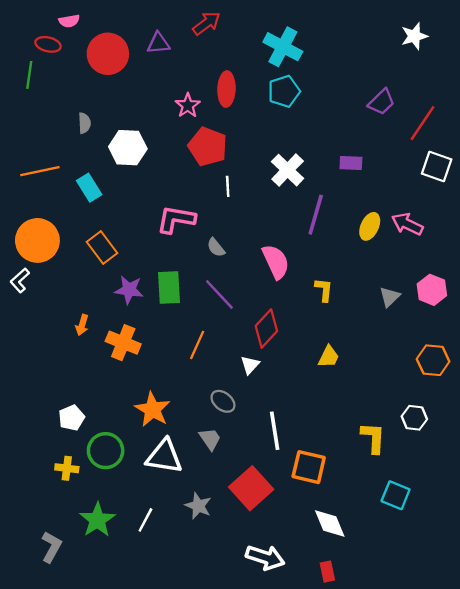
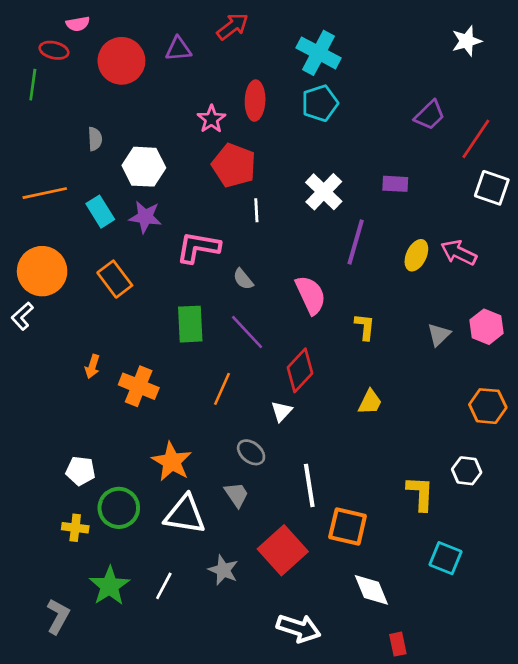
purple star: (129, 290) -> (145, 217), moved
white pentagon: (71, 418) -> (80, 471), turned 30
red rectangle: (327, 572) -> (398, 644), moved

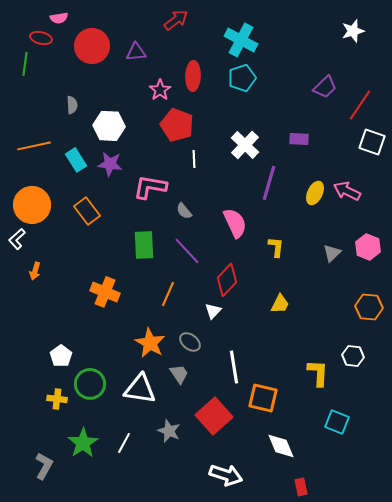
purple triangle: (178, 49) -> (136, 52), moved
orange arrow: (92, 366) -> (35, 271), moved
orange star: (172, 462) -> (150, 343), moved
white pentagon: (80, 471) -> (61, 356), turned 30

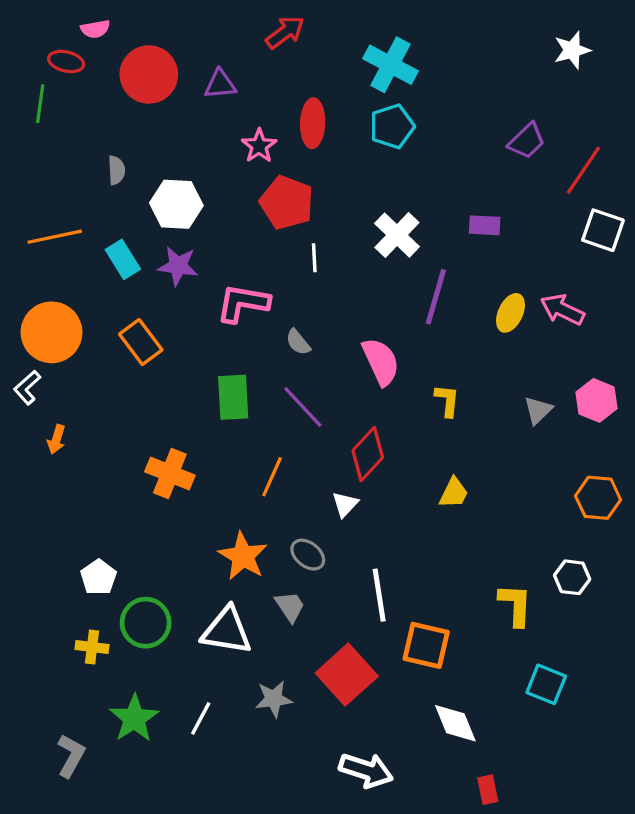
gray star: (169, 431) -> (274, 699), turned -30

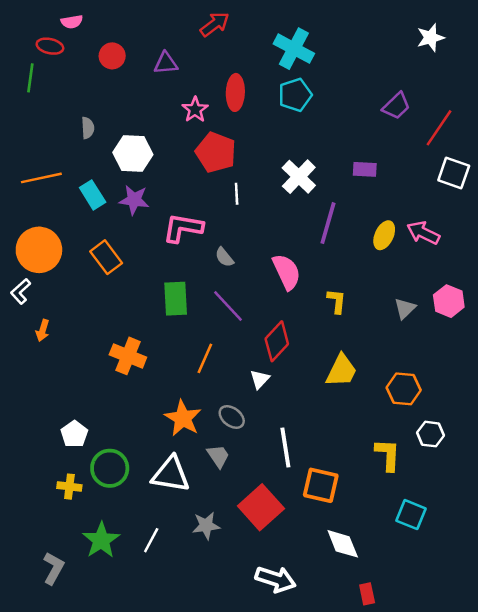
red circle: (149, 74) -> (112, 56), size x0.6
yellow trapezoid: (454, 493) -> (341, 371), size x1.4
orange hexagon: (598, 498) -> (404, 389), moved

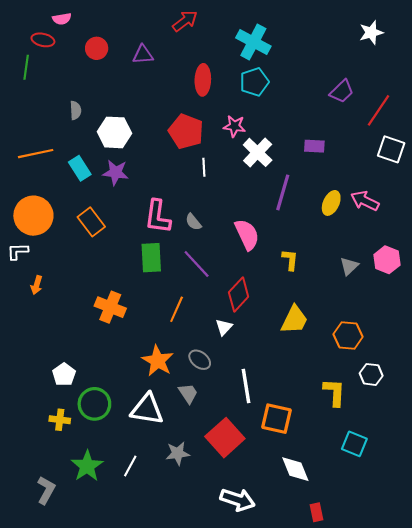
pink star: (195, 110) -> (234, 126), moved, turned -30
pink L-shape: (183, 228) -> (158, 217), moved, turned -92
white L-shape: (21, 291) -> (18, 251), turned 40

